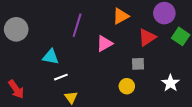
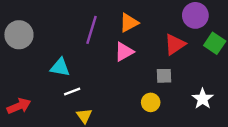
orange triangle: (121, 16) -> (129, 23), moved
red arrow: (16, 89) -> (19, 106), turned -78

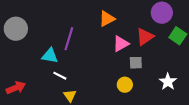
purple line: (91, 30) -> (69, 39), moved
pink triangle: (124, 52) -> (121, 44), moved
white line: (72, 92) -> (60, 76), turned 48

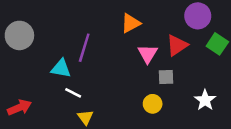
pink triangle: (121, 44) -> (148, 54), turned -30

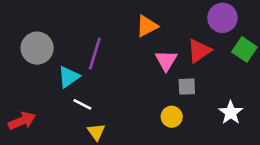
gray circle: (19, 35) -> (37, 48), moved
cyan triangle: (61, 68) -> (69, 77), turned -45

